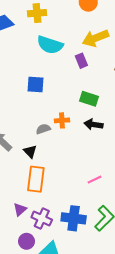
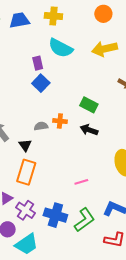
purple rectangle: (81, 61) -> (38, 63), moved
blue square: (36, 85) -> (41, 83), turned 30

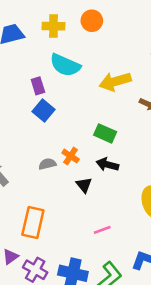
orange circle: (103, 14) -> (92, 21), moved
yellow arrow: (105, 49) -> (115, 82), moved
orange cross: (60, 121) -> (71, 156), turned 32
black triangle: (25, 145) -> (84, 185), moved

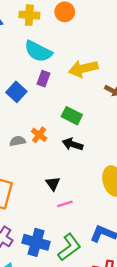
purple rectangle: (38, 86) -> (43, 79), moved, turned 35
black triangle: (84, 185) -> (53, 184), moved

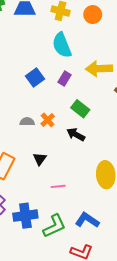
cyan semicircle: (38, 51) -> (62, 45), turned 30
purple rectangle: (43, 79) -> (64, 78), moved
black triangle: (53, 184) -> (40, 159), moved
blue cross: (36, 242) -> (25, 216), turned -35

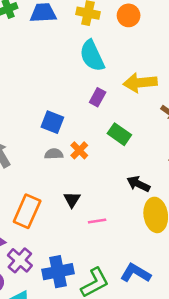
blue square: (35, 77) -> (52, 122), moved, turned -30
black arrow: (76, 134) -> (138, 184), moved
pink line: (58, 186) -> (97, 221), moved

